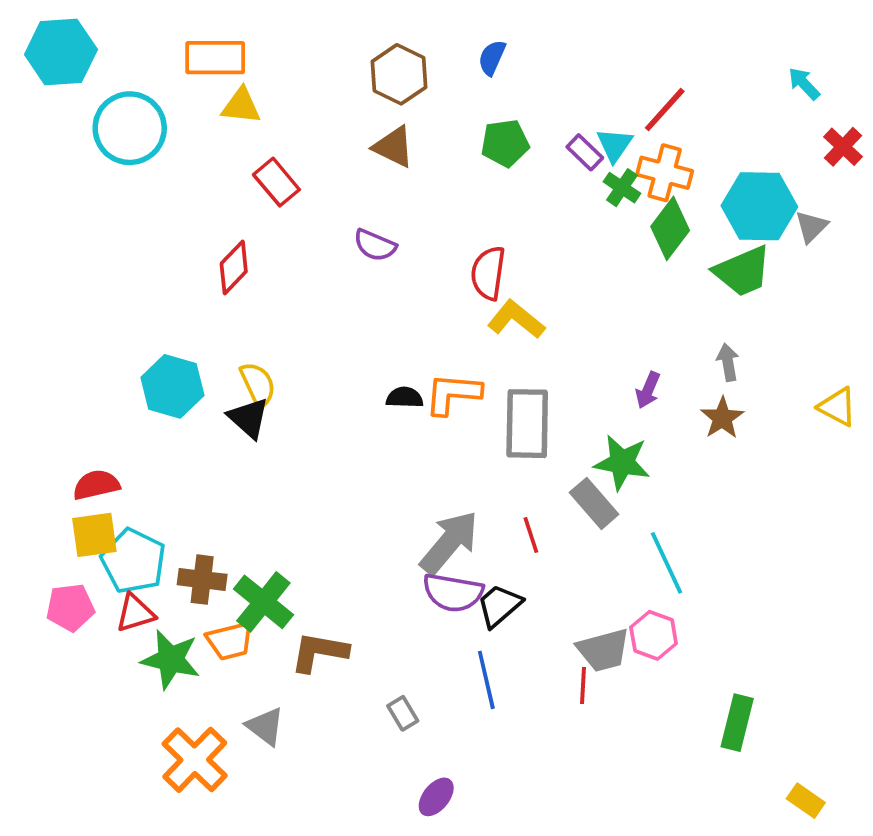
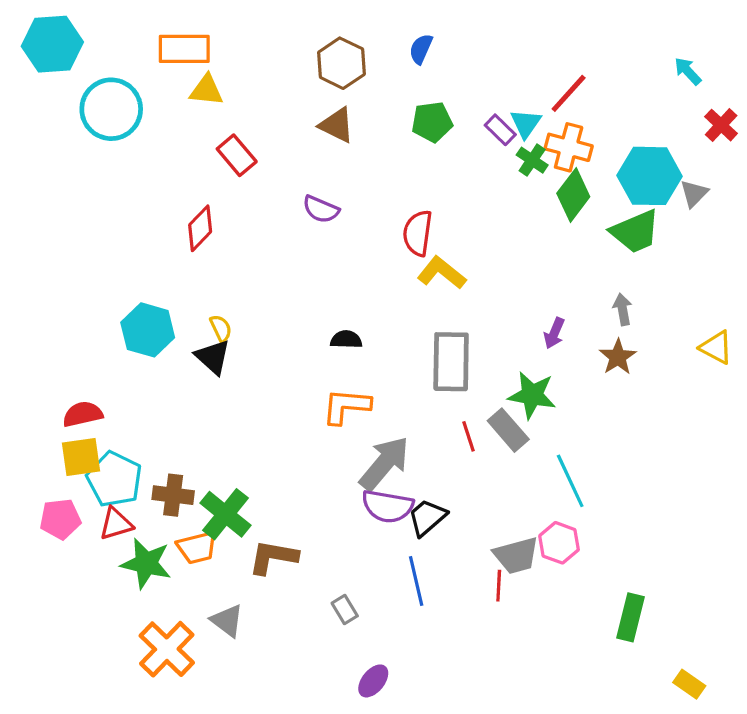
yellow semicircle: (258, 385) -> (221, 328), size x0.7
orange L-shape: (453, 394) -> (346, 406), moved
red line: (531, 535) -> (469, 436), moved

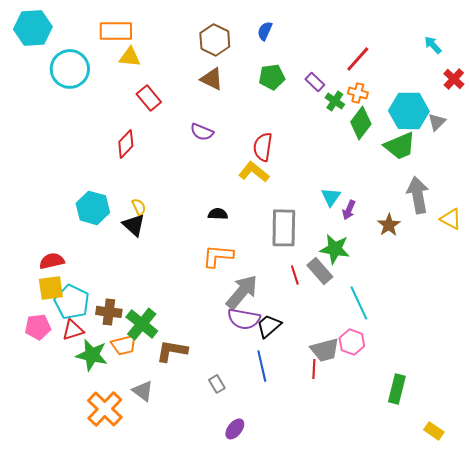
cyan triangle: (526, 124) -> (331, 197), moved
orange cross: (569, 147) -> (358, 93), size x0.7
yellow L-shape: (442, 273) -> (254, 172), moved
gray arrow: (623, 309) -> (418, 195), moved, size x1.8

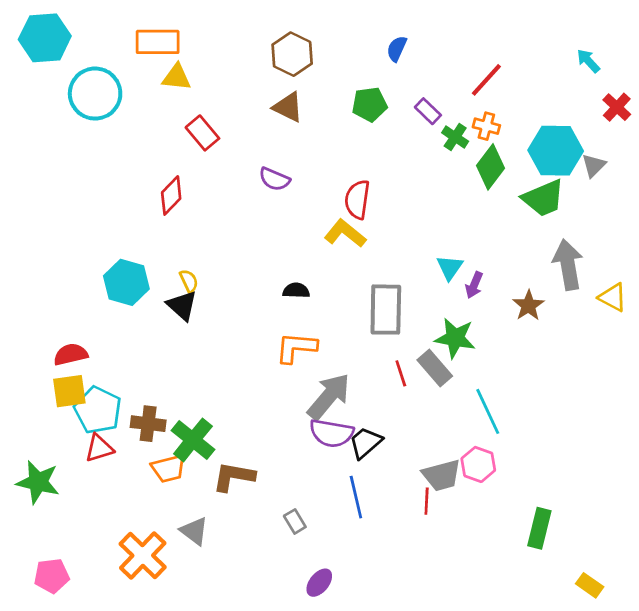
blue semicircle: (265, 31) -> (397, 49), moved
pink pentagon: (38, 327) -> (52, 576), moved
green star: (92, 355) -> (38, 482), moved

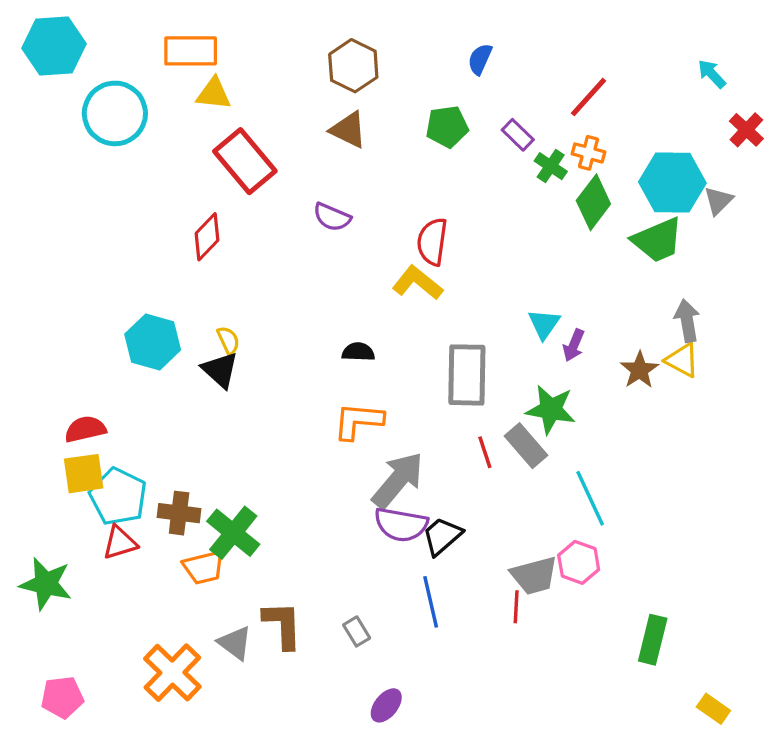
red rectangle: (202, 133) -> (245, 161), size x1.5
gray arrow: (568, 265) -> (687, 321), size x0.7
yellow triangle: (613, 297) -> (682, 360), moved
brown L-shape: (234, 477) -> (283, 625), moved, turned 78

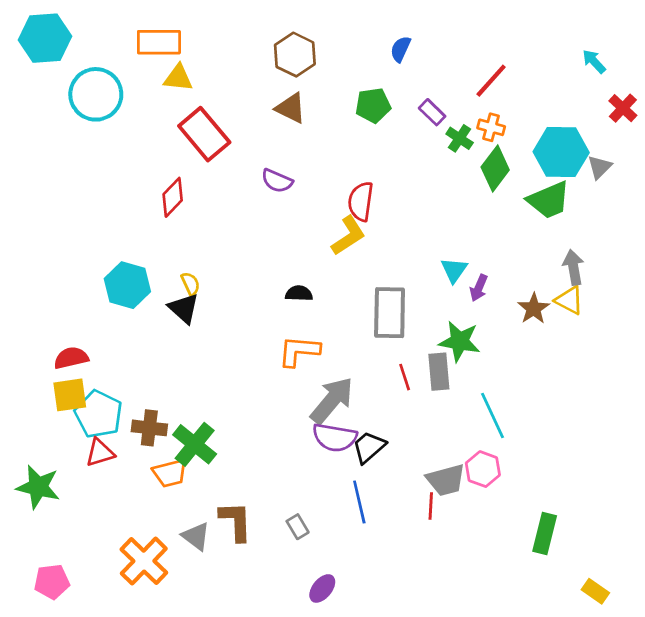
yellow L-shape: (417, 283) -> (348, 236), turned 108
gray rectangle: (526, 446) -> (439, 372), turned 36

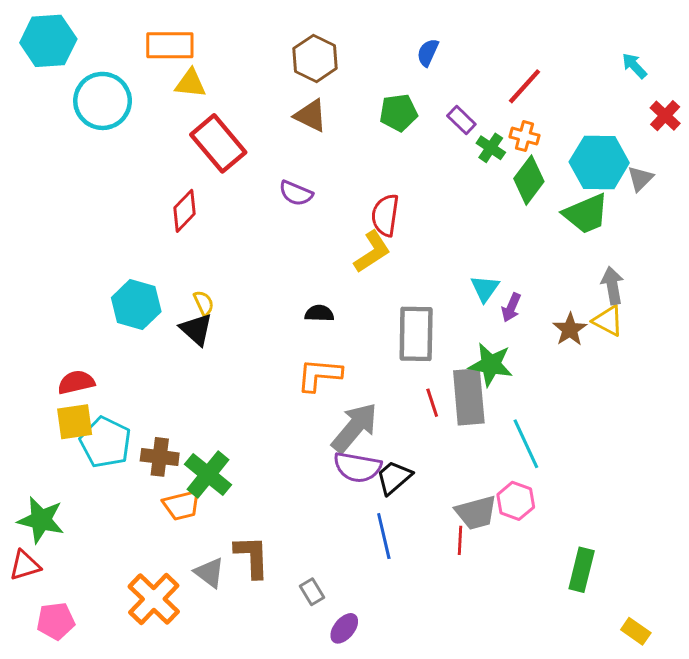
gray rectangle: (439, 372) -> (469, 397), size x1.4
red triangle: (100, 453) -> (25, 565), moved
gray rectangle: (298, 527) -> (312, 592), moved

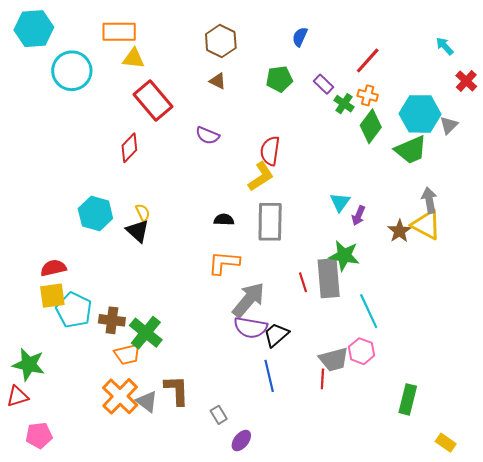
brown triangle: (311, 116) -> (218, 81), size x0.7
yellow triangle: (608, 321) -> (426, 225), size x1.4
gray rectangle: (416, 334) -> (270, 222), moved
orange cross: (154, 599) -> (120, 396), moved

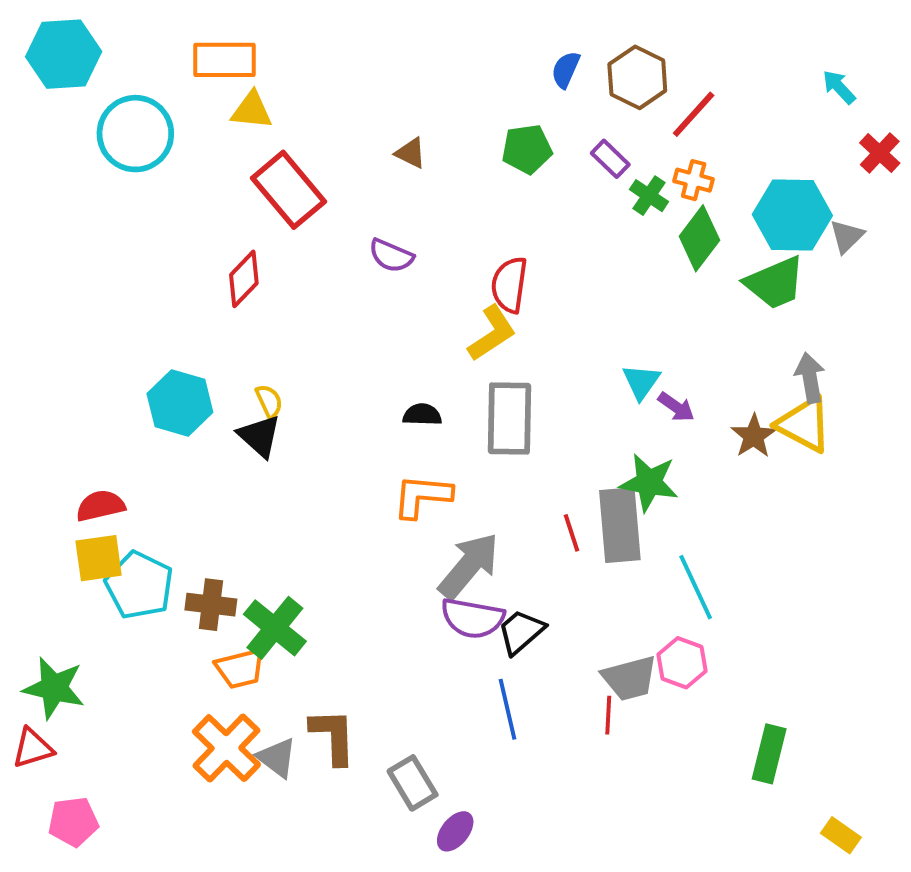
brown hexagon: (221, 41) -> (637, 77), moved
purple arrow: (358, 216) -> (676, 407), turned -78
gray rectangle: (219, 415) -> (413, 783), size x1.5

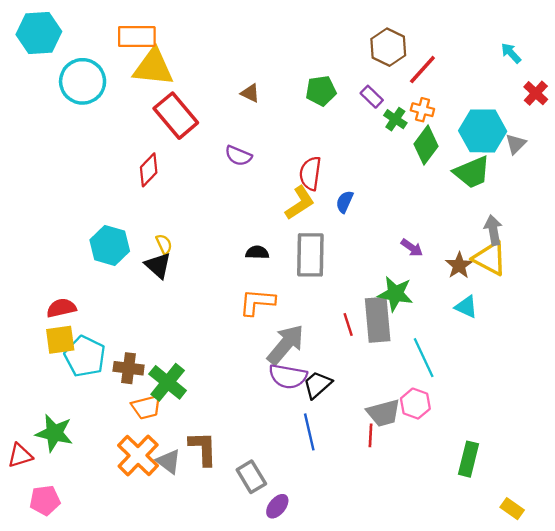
blue semicircle: (566, 70) -> (345, 202), moved
yellow triangle: (252, 110) -> (153, 67), size x1.6
cyan triangle: (641, 382) -> (466, 307), moved, turned -40
green star: (54, 688) -> (54, 433), moved

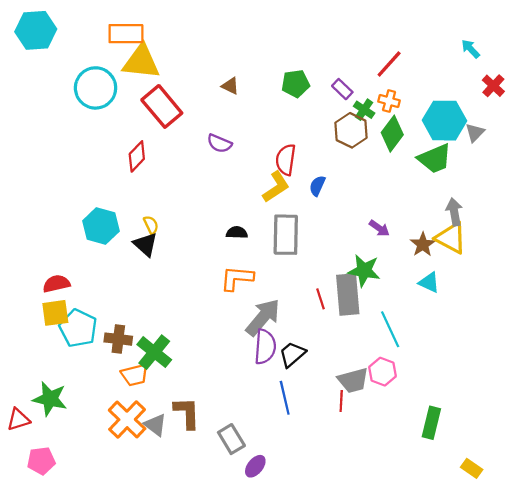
brown hexagon: (388, 47) -> (351, 130), moved
cyan circle: (83, 81) -> (96, 88), moved
purple semicircle: (288, 376) -> (265, 347), turned -96

